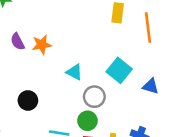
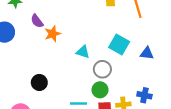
purple semicircle: (18, 42) -> (37, 21), moved
black circle: (28, 100) -> (39, 82), moved

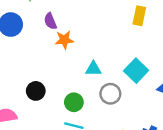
cyan triangle: (83, 52) -> (93, 69), turned -32
green circle: (100, 90) -> (74, 102), moved

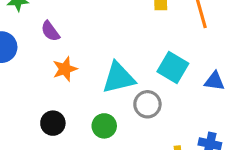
orange star: (64, 40) -> (65, 69), moved
cyan triangle: (93, 69) -> (119, 78), size x1.6

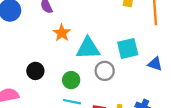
cyan square: (173, 68) -> (128, 49), turned 35
orange star: (65, 69) -> (62, 33), moved, turned -30

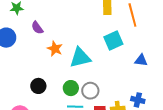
cyan square: (128, 49) -> (113, 40), moved
gray circle: (105, 71) -> (90, 91), moved

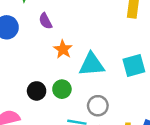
cyan square: (113, 40) -> (134, 65), moved
green circle: (71, 88) -> (62, 89), moved

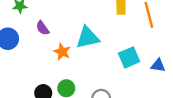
cyan triangle: (92, 64) -> (87, 38), moved

